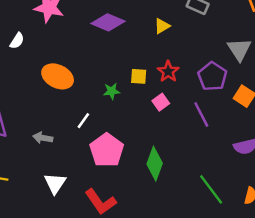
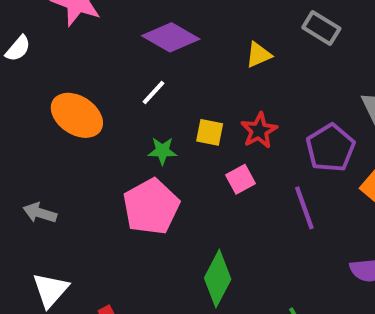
white line: (83, 121) -> (153, 92), moved
pink pentagon: (107, 150) -> (151, 207), moved

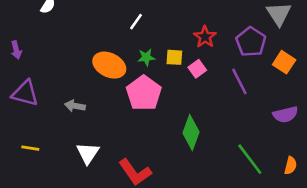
orange ellipse: (77, 115) -> (109, 65), moved
yellow square: (210, 132) -> (174, 57), moved

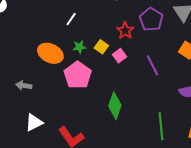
purple pentagon: (251, 42) -> (151, 19), moved
yellow square: (174, 57) -> (101, 47), turned 32
white triangle: (88, 153) -> (34, 122), turned 30
green line: (250, 159) -> (161, 126), turned 32

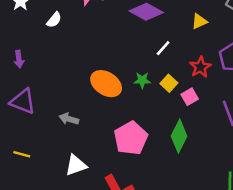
white line: (71, 19) -> (163, 48), moved
pink pentagon: (78, 75) -> (131, 138), moved
green diamond: (115, 106) -> (179, 136), moved

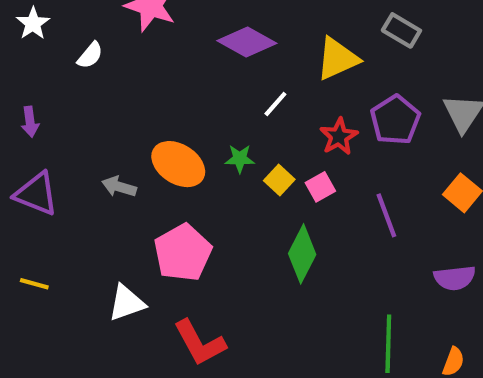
yellow triangle: (199, 21) -> (337, 59), size x1.6
yellow square: (169, 83) -> (279, 180), moved
gray arrow: (69, 119) -> (119, 187), moved
pink pentagon: (131, 138) -> (183, 253), moved

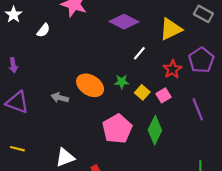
pink pentagon: (183, 253) -> (117, 129), moved

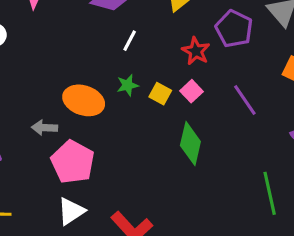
white line: (139, 53) -> (130, 41), moved
pink pentagon: (117, 129) -> (73, 162), moved

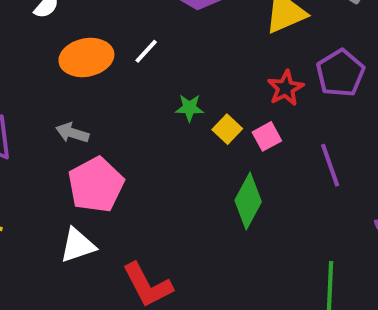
white line: (130, 41) -> (146, 51), moved
orange ellipse: (84, 100) -> (86, 57), moved, turned -45

